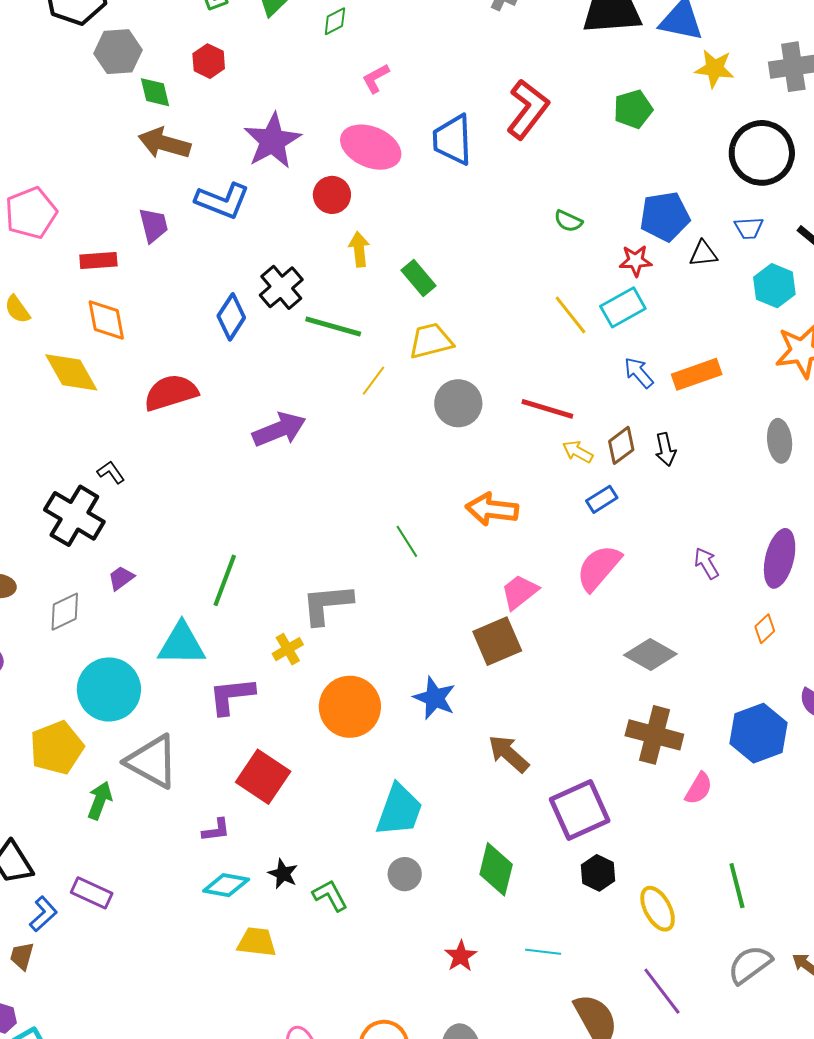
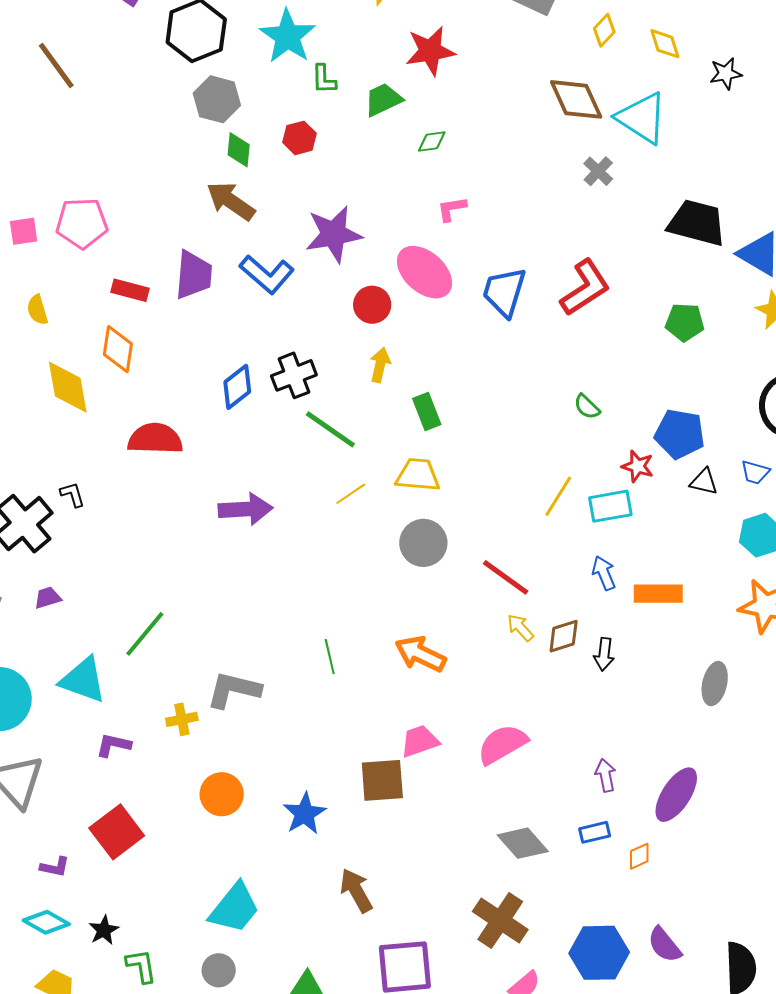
purple trapezoid: (153, 225) -> (194, 275), size x1.4
yellow line: (570, 315) -> (558, 496), turned 51
blue rectangle: (602, 499) -> (595, 832), moved
purple L-shape: (232, 696) -> (113, 745), size x0.7
orange circle: (350, 707) -> (222, 794), size x0.7

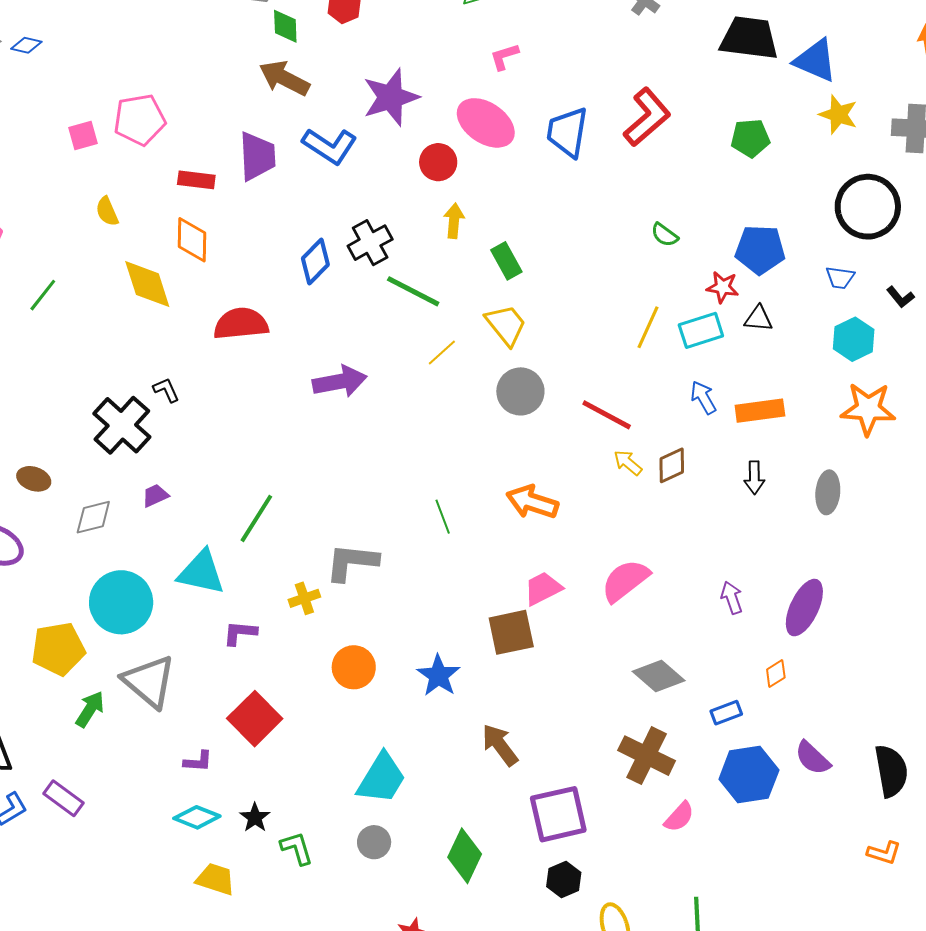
yellow trapezoid: (418, 475) -> (506, 325), turned 54
black triangle: (704, 482) -> (758, 319), moved
black arrow: (604, 654) -> (754, 478), moved
blue rectangle: (595, 832) -> (726, 713), moved

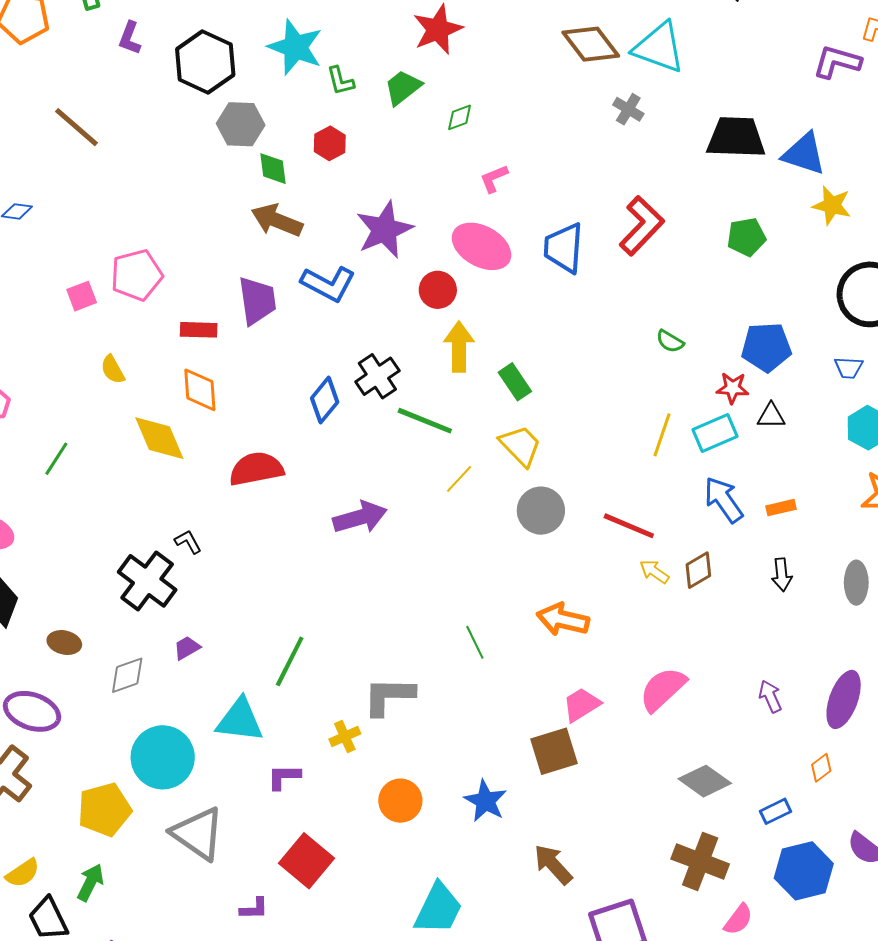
yellow arrow: (454, 221) -> (459, 347), size x1.4
blue arrow: (703, 397) -> (724, 500), size x1.4
orange rectangle: (760, 411) -> (781, 508), size x0.6
green arrow: (90, 709) -> (90, 882), moved

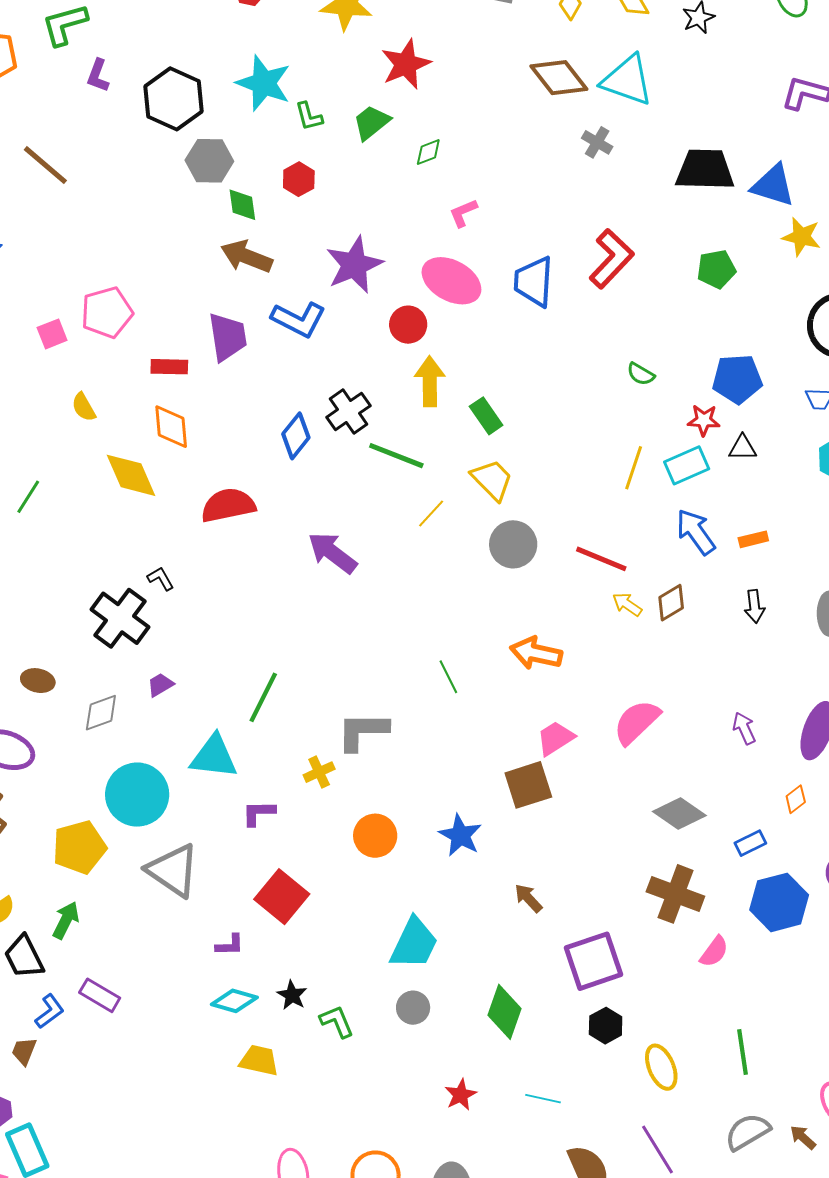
purple arrow: (360, 517) -> (332, 553), turned -126
brown arrow: (553, 864) -> (528, 898), size x0.7

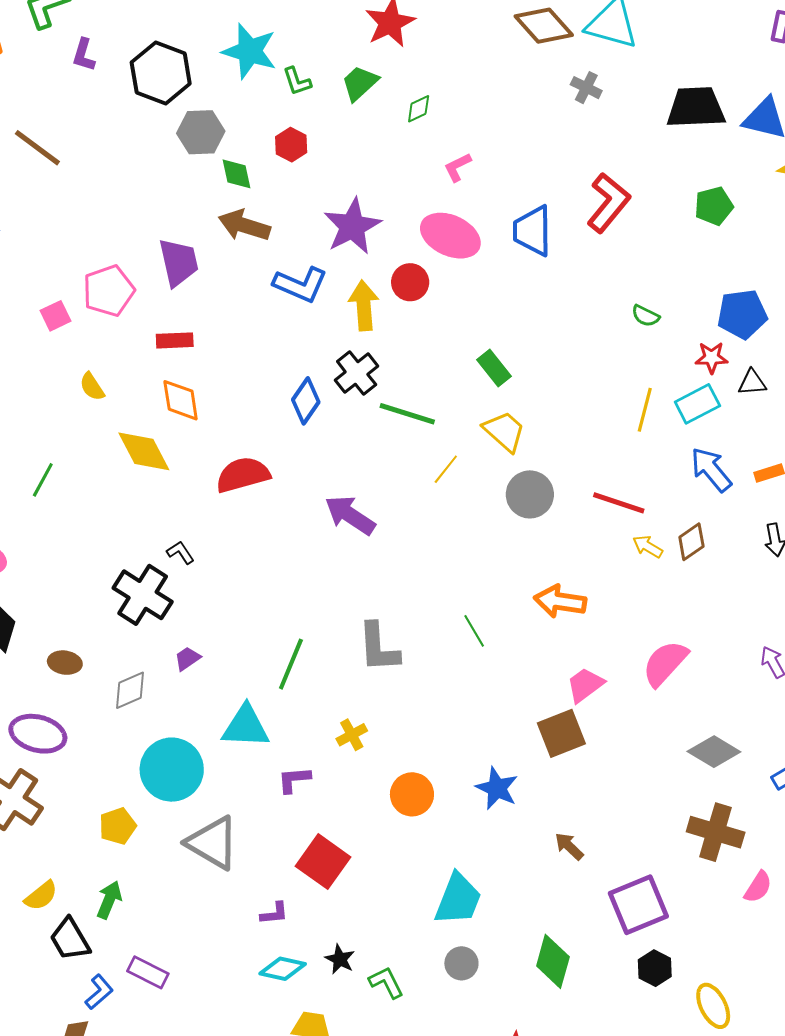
purple trapezoid: (228, 337) -> (179, 262), moved
yellow arrow: (430, 381) -> (364, 305), moved
gray L-shape: (363, 731) -> (379, 647), moved, turned -90
yellow pentagon: (79, 847) -> (118, 826), size x0.7

